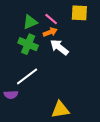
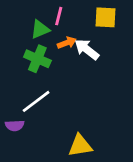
pink line: (51, 19) -> (59, 16), moved, turned 64
white arrow: (59, 47) -> (87, 49), moved

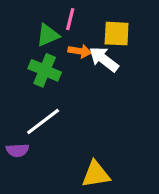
yellow square: (105, 17) -> (117, 34), moved
orange arrow: (67, 43) -> (80, 51), turned 30

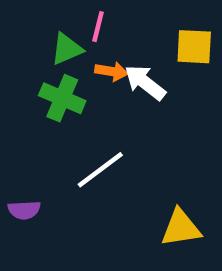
yellow square: (117, 34) -> (194, 47), moved
white line: (43, 121) -> (100, 170), moved
yellow triangle: (96, 174) -> (181, 228), moved

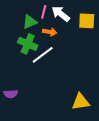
white arrow: (145, 83) -> (61, 14), moved
white line: (100, 170) -> (43, 55), moved

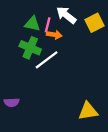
pink line: (44, 12) -> (48, 25), moved
yellow square: (87, 21) -> (95, 23), turned -30
green triangle: (30, 22) -> (32, 24), turned 35

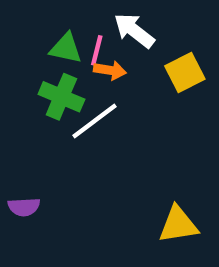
yellow square: (95, 23) -> (185, 72), moved

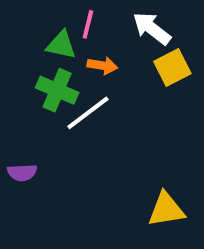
white arrow: (134, 31) -> (152, 28), moved
pink line: (97, 50) -> (88, 24), moved
purple semicircle: (24, 207) -> (22, 172), moved

